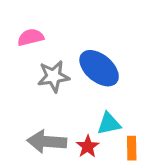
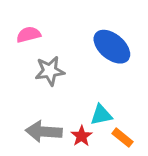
blue ellipse: (99, 68) -> (112, 47), moved
orange rectangle: (132, 148) -> (122, 138), turned -50

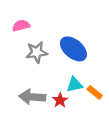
blue ellipse: (112, 47) -> (73, 49), moved
orange rectangle: (122, 138) -> (95, 92), moved

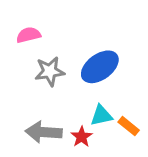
blue ellipse: (73, 49) -> (100, 67), turned -76

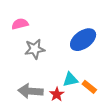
blue ellipse: (100, 67) -> (83, 40), moved

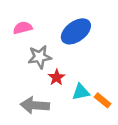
blue ellipse: (83, 40) -> (76, 31), moved
red star: (57, 94) -> (57, 77), moved

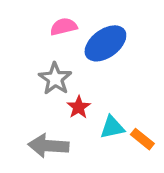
pink semicircle: (23, 28) -> (64, 27), moved
gray star: (40, 57) -> (55, 79), turned -30

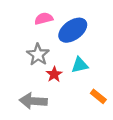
cyan triangle: (112, 127) -> (80, 65), moved

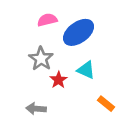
cyan triangle: (80, 65) -> (86, 70), turned 36
gray arrow: (33, 101) -> (36, 109), size x0.7

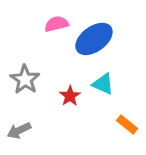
gray star: (41, 59) -> (25, 79), moved
gray arrow: (36, 109) -> (19, 131), moved, turned -30

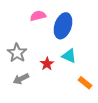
blue ellipse: (94, 39) -> (63, 26), turned -35
gray arrow: (19, 131) -> (21, 79), moved

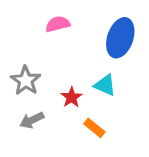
blue ellipse: (63, 26) -> (120, 38), moved
orange rectangle: (85, 83) -> (94, 128), moved

